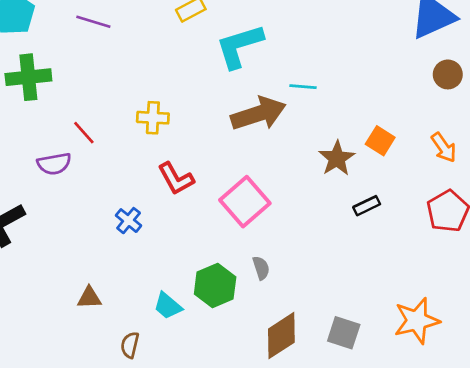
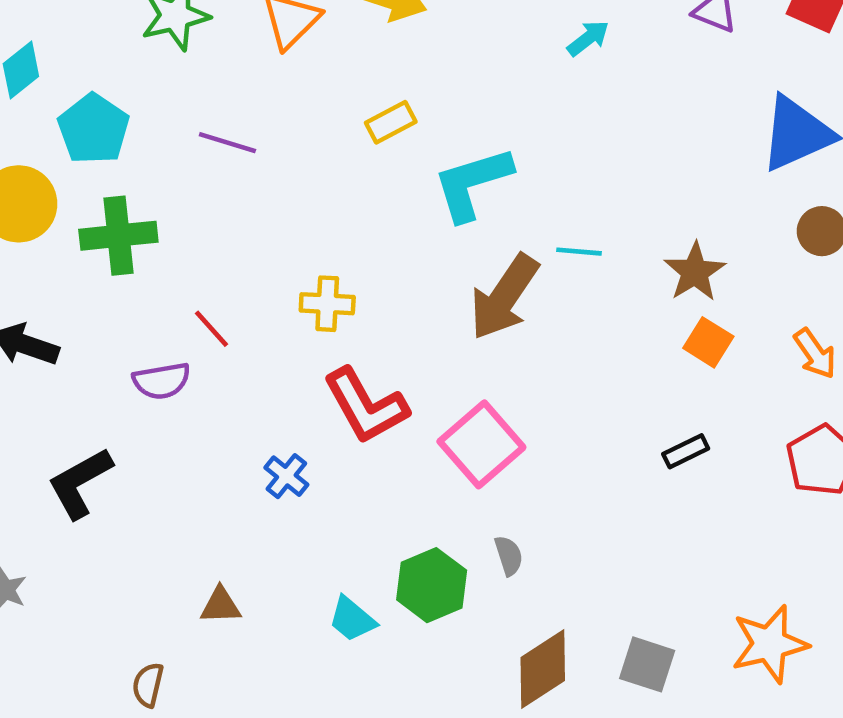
brown arrow: (258, 114) -> (504, 297), turned 142
brown star: (337, 158) -> (695, 272), moved
red L-shape: (176, 179) -> (366, 406), size x1.4
brown semicircle: (130, 345) -> (148, 685), moved

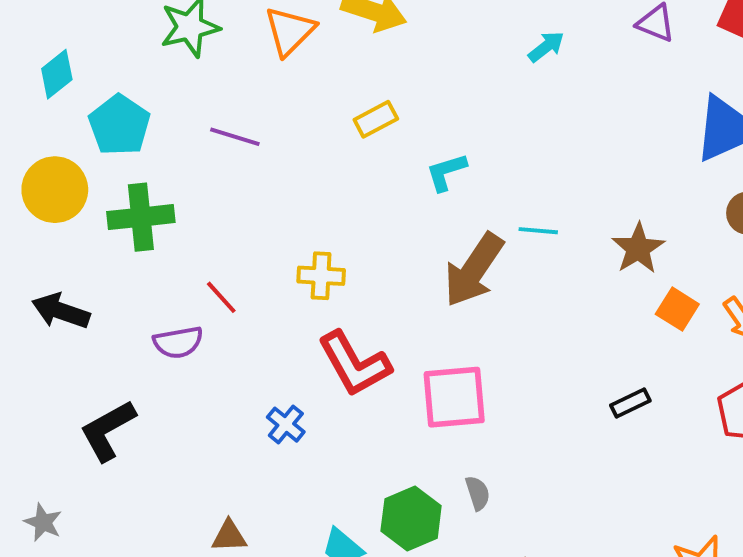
cyan L-shape: (472, 183) -> (446, 172), size x0.6
orange square: (708, 342) -> (677, 309), moved
pink square: (481, 444) -> (454, 397), turned 36

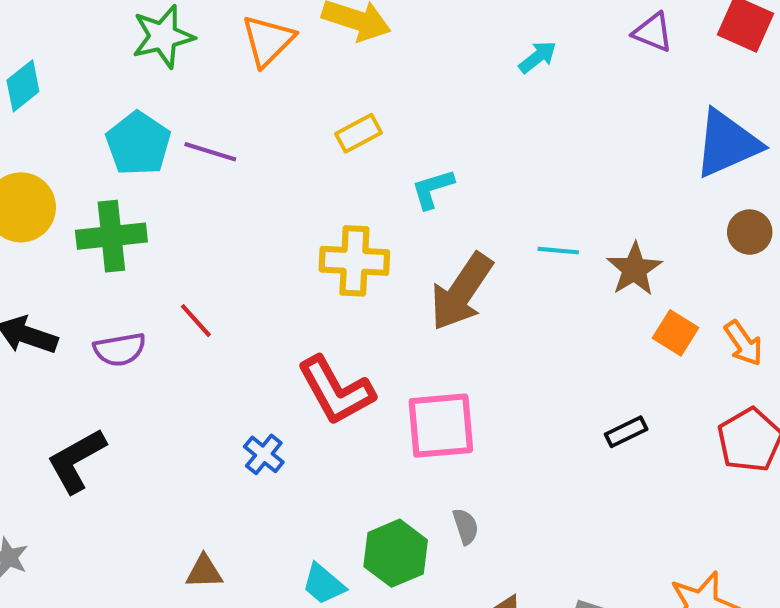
cyan pentagon: (119, 125) -> (138, 144), moved
cyan line: (538, 231) -> (558, 251), moved
yellow cross: (321, 276) -> (354, 261), moved, size x1.4
purple semicircle: (178, 342) -> (120, 349), moved

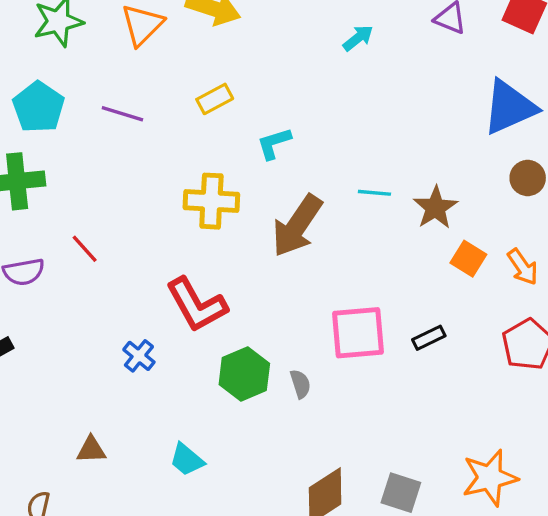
purple line: (210, 152) -> (122, 114), moved
pink square: (441, 426) -> (358, 333), moved
gray semicircle: (466, 526) -> (300, 384), moved
green hexagon: (396, 553) -> (244, 374), moved

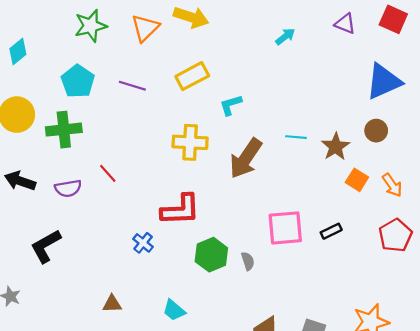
yellow rectangle: (215, 99) -> (192, 76), size x1.4
brown circle: (528, 178) -> (376, 131), moved
red L-shape: (197, 305) -> (180, 210), turned -63

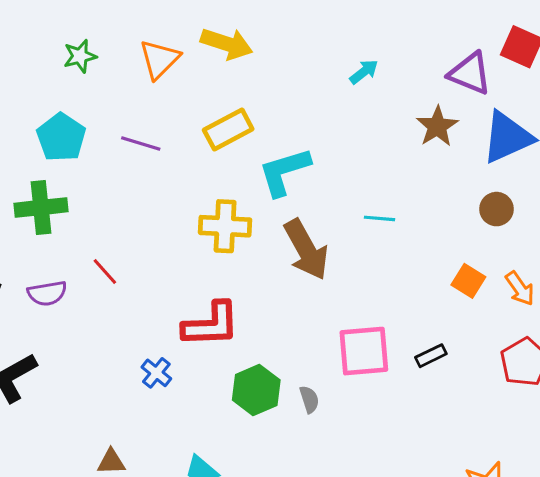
purple triangle: (345, 24) -> (470, 73), moved, size x1.4
green star: (91, 26) -> (80, 56), size x0.7
cyan L-shape: (231, 105) -> (284, 172), size x1.6
brown star: (336, 147) -> (437, 126), moved
brown arrow: (246, 158) -> (306, 250), turned -63

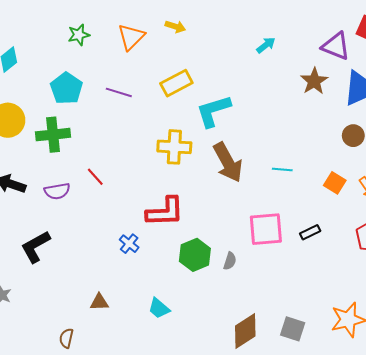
yellow arrow: (227, 44) -> (175, 27), size x0.6
cyan line: (379, 218) -> (282, 170), moved
gray semicircle: (309, 399) -> (230, 261), turned 36

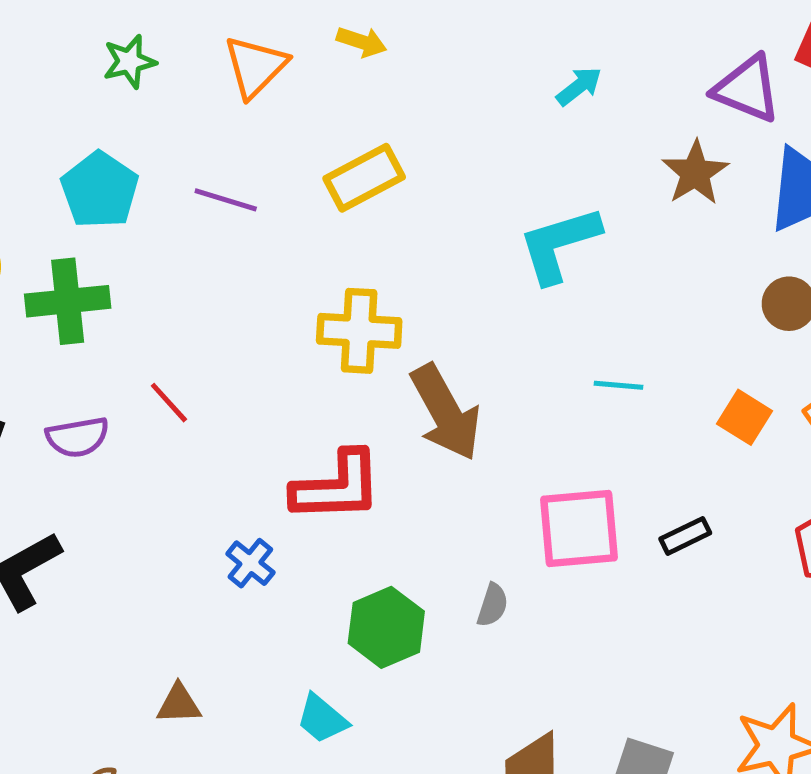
cyan L-shape: (213, 111) -> (559, 244), moved
brown arrow: (228, 162) -> (446, 412), moved
green hexagon: (195, 255) -> (386, 627), moved

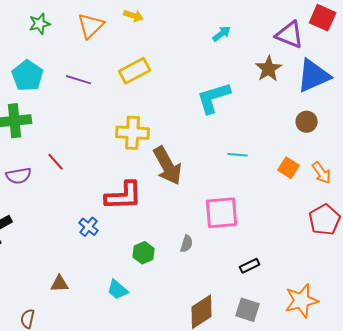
black rectangle: (685, 536) -> (250, 266), moved
green hexagon: (386, 627) -> (144, 253), size x0.7

